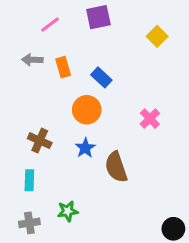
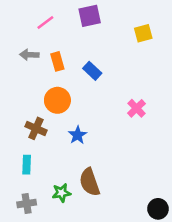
yellow square: (157, 36) -> (143, 33), turned 30
orange circle: (87, 110) -> (57, 100), moved
brown semicircle: (116, 167) -> (90, 182), moved

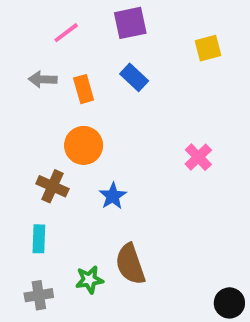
blue rectangle: (92, 71) -> (134, 77), moved

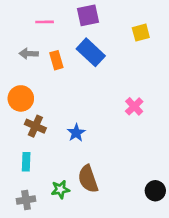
pink line: (66, 33) -> (45, 22), turned 36
blue rectangle: (134, 77) -> (91, 52), size x1.5
orange circle: (84, 145) -> (21, 98), moved
black circle: (229, 303) -> (155, 191), moved

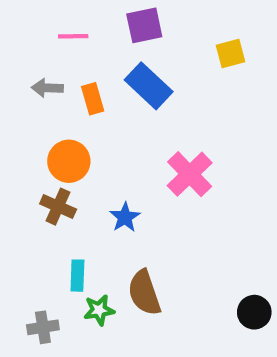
orange circle: (21, 98) -> (69, 161), moved
pink cross: (134, 106) -> (190, 174), moved, size x1.5
cyan rectangle: (26, 162) -> (77, 276), moved

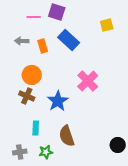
purple square: (144, 25) -> (57, 12), moved, turned 30
blue star: (125, 217) -> (58, 101), size x1.5
green star: (99, 310) -> (46, 152), moved

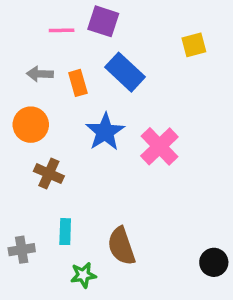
orange circle: (32, 75) -> (31, 125), moved
blue star: (58, 101) -> (105, 132), moved
gray cross: (20, 152) -> (22, 250), moved

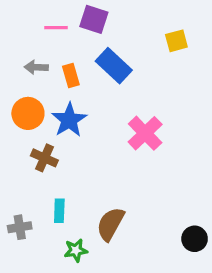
blue star: (105, 132) -> (69, 120), moved
brown semicircle: (121, 246) -> (110, 224), turned 48

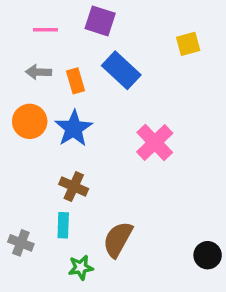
pink line: (56, 28) -> (46, 30), moved
brown cross: (44, 158) -> (74, 187), moved
gray cross: (20, 227) -> (21, 243), turned 30

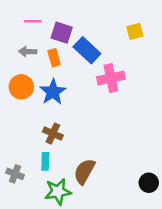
purple square: (100, 21) -> (62, 33), moved
pink cross: (155, 142) -> (111, 78), moved, turned 32
green star: (81, 268) -> (58, 192), size x1.5

